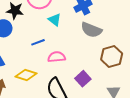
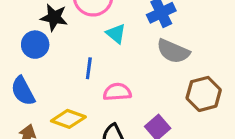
blue line: (38, 42) -> (89, 68), turned -64

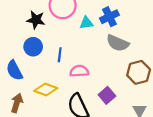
cyan triangle: (116, 34) -> (86, 23), moved, turned -48
blue circle: (35, 45) -> (33, 47), moved

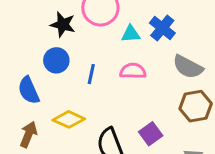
blue cross: (109, 17) -> (162, 28), turned -30
gray semicircle: (118, 43) -> (188, 67), moved
pink semicircle: (79, 71) -> (133, 71), moved

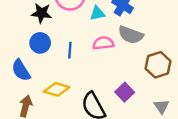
gray semicircle: (188, 67) -> (131, 35), moved

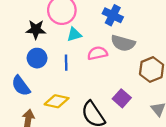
cyan triangle: (97, 13) -> (74, 34), moved

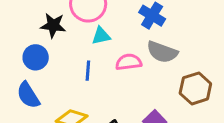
blue circle: (37, 58) -> (36, 57), moved

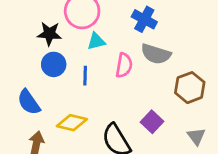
blue circle: (36, 57) -> (54, 64), moved
pink semicircle: (129, 62) -> (124, 65), turned 110

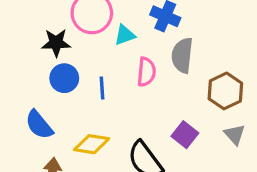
cyan triangle: (96, 41) -> (125, 35), moved
gray semicircle: (156, 54) -> (182, 55), turned 84
gray triangle: (196, 136) -> (235, 134), moved

